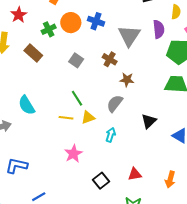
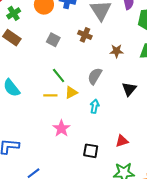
green cross: (49, 29) -> (14, 13), moved
brown star: (127, 80) -> (117, 51), moved
black square: (101, 181) -> (91, 151), turned -35

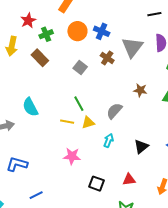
brown cross: (85, 35) -> (107, 58), moved
black triangle: (129, 89) -> (141, 147), moved
pink star: (61, 128) -> (72, 156), turned 30

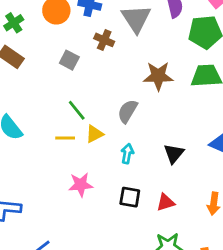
brown star: (140, 90) -> (158, 76), size x1.5
black square: (96, 184) -> (130, 197), moved

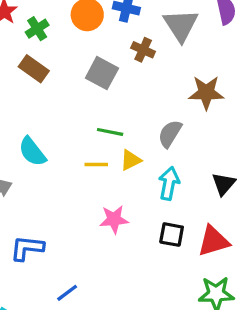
gray square: (69, 60) -> (102, 73), size x1.4
green line: (77, 110) -> (110, 132), turned -40
cyan arrow: (127, 154) -> (169, 183), size x1.4
red triangle: (166, 202) -> (213, 241), size x1.5

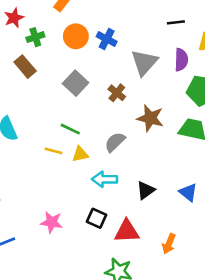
brown cross: (143, 50) -> (117, 93), moved
cyan arrow: (169, 183) -> (105, 179), turned -115
pink star: (114, 219) -> (52, 222), moved

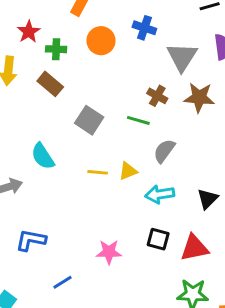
green cross: (35, 37) -> (56, 49), turned 30
blue cross: (107, 39) -> (144, 28), moved
gray square: (76, 83) -> (89, 120), moved
brown star: (150, 118) -> (199, 97), moved
green line: (70, 129) -> (138, 120), moved

